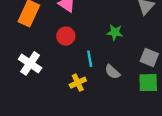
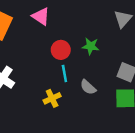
red circle: (66, 36) -> (61, 50), moved

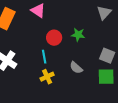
cyan line: (64, 73) -> (44, 57), moved

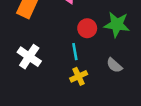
green star: (78, 35) -> (117, 25), size x1.5

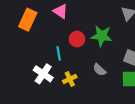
cyan line: (75, 52) -> (59, 53), moved
white cross: (29, 57) -> (43, 74), moved

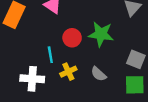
white cross: (43, 74) -> (32, 79), turned -30
yellow cross: (70, 79) -> (68, 72), moved

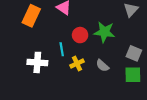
white cross: (32, 79) -> (37, 62), moved

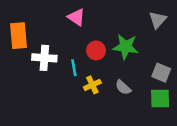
orange rectangle: (31, 16) -> (18, 36), moved, turned -30
white cross: (37, 62) -> (44, 58), moved

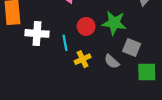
gray square: (161, 73) -> (132, 47), moved

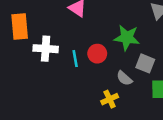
red circle: (86, 26) -> (97, 54), moved
yellow cross: (83, 59) -> (110, 99), moved

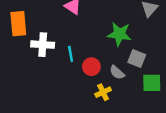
red circle: (97, 54) -> (91, 67), moved

